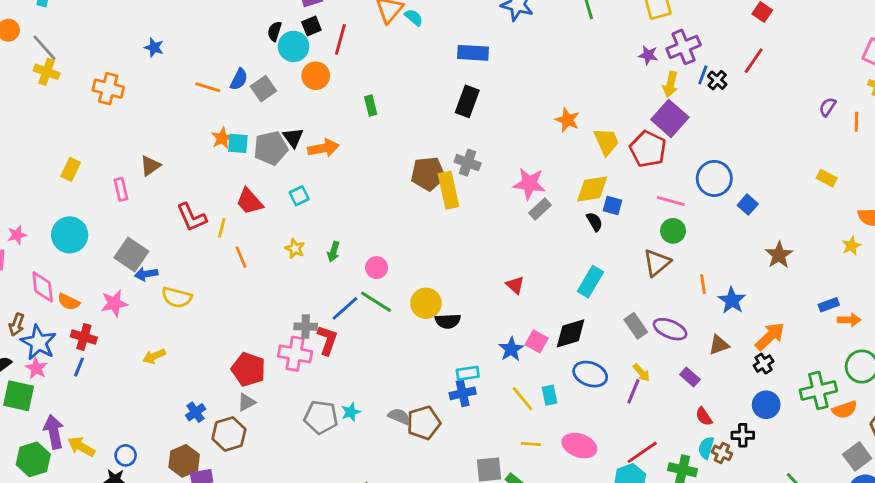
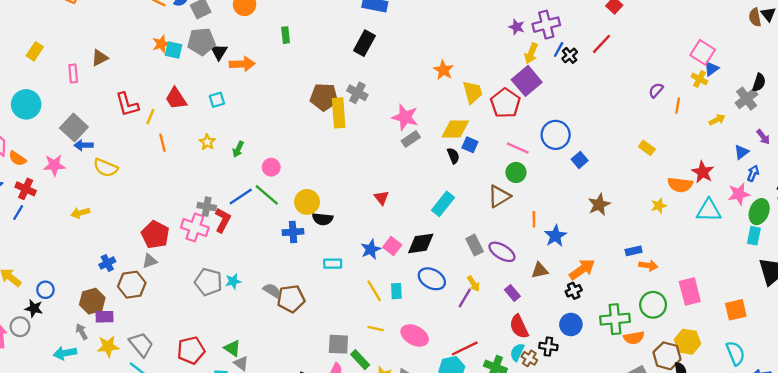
gray pentagon: (271, 148) -> (201, 42), moved
blue cross: (463, 393) -> (293, 232), moved
red semicircle: (704, 416) -> (519, 327), size x1.5

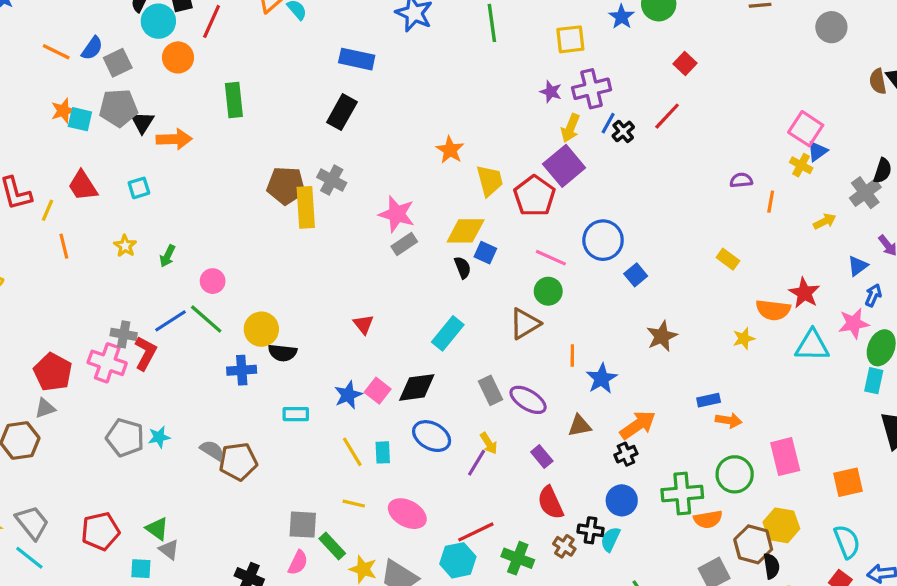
green rectangle: (286, 35) -> (234, 100), size x1.5
purple semicircle: (656, 90) -> (741, 180), turned 42
cyan semicircle: (517, 352) -> (610, 539), moved

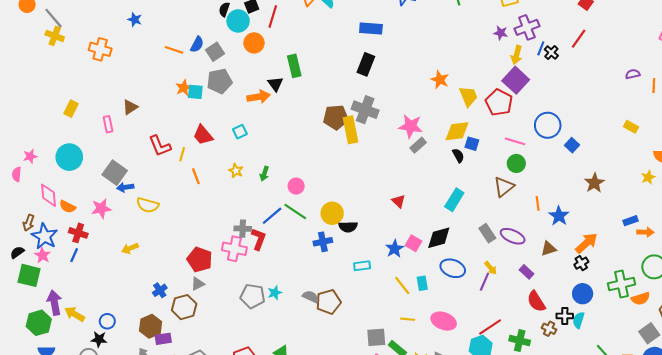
black triangle: (142, 122) -> (275, 84), moved
gray cross: (332, 180) -> (365, 110), size x1.4

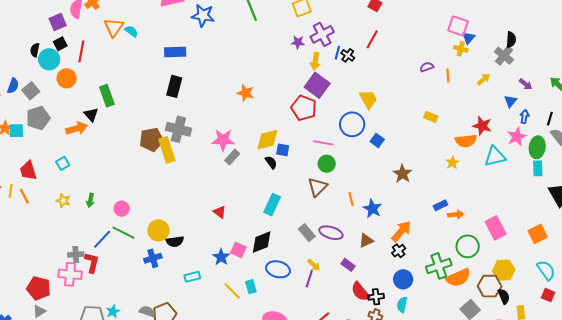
yellow trapezoid: (468, 96) -> (368, 99), moved
red trapezoid: (203, 135) -> (28, 171), turned 30
orange line: (196, 176) -> (24, 196), moved
orange semicircle: (641, 299) -> (458, 278), size x1.4
black cross: (565, 316) -> (376, 297), moved

